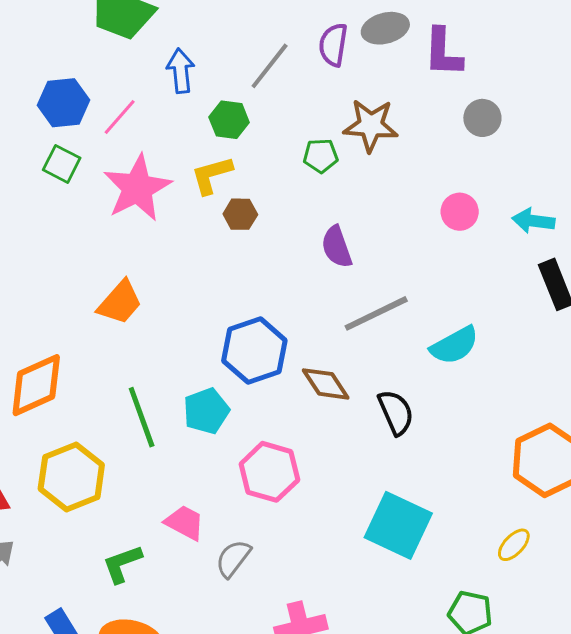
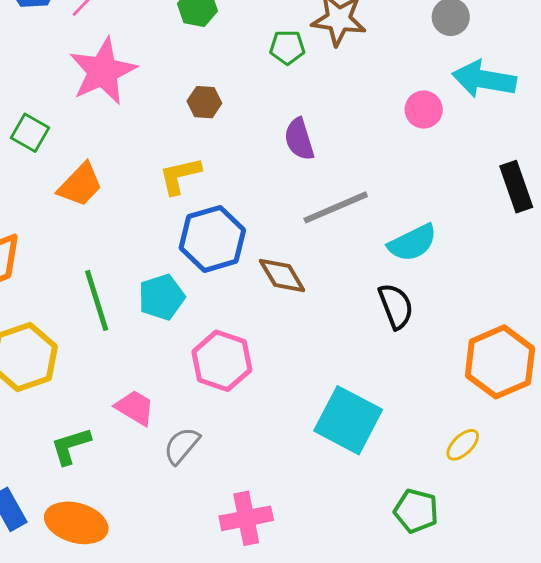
green square: (62, 164) -> (30, 133), moved
yellow L-shape: (212, 175) -> (180, 176), moved
cyan arrow: (533, 221) -> (484, 79), moved, size x1.5
black semicircle: (396, 412) -> (396, 306), moved

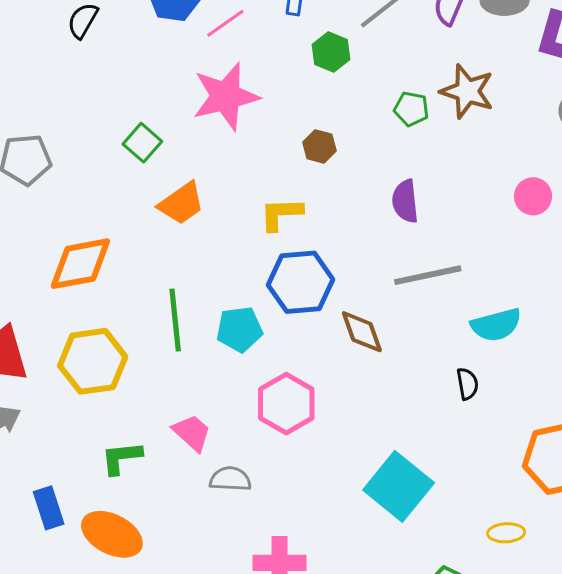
black semicircle: (396, 306) -> (467, 384), size x0.7
yellow ellipse: (463, 445) -> (506, 533), turned 30
gray semicircle: (182, 446) -> (230, 479), turned 42

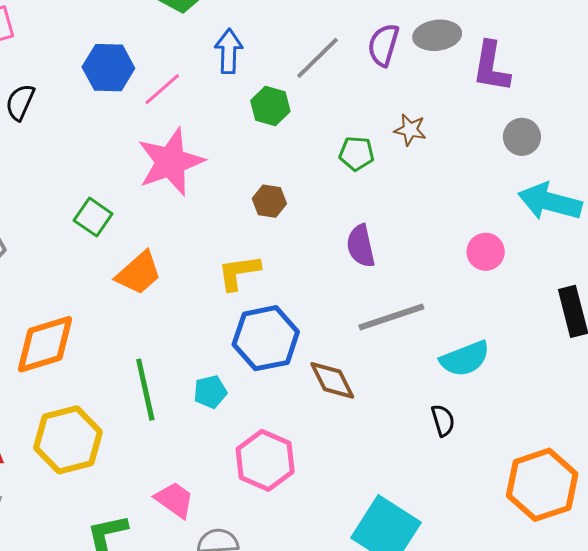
brown star: (467, 91) -> (410, 130), size x0.6
pink circle: (533, 196) -> (486, 252), moved
cyan pentagon: (239, 329) -> (210, 392), size x0.7

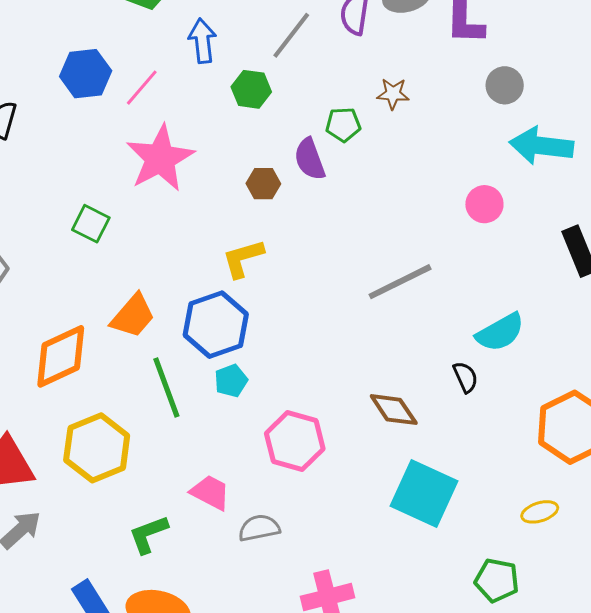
purple semicircle: (361, 246) -> (310, 159), moved
orange trapezoid: (139, 273) -> (133, 316), moved
blue hexagon: (266, 338) -> (216, 325), moved
cyan semicircle: (465, 359) -> (500, 332), moved
brown diamond: (332, 380) -> (394, 410), moved

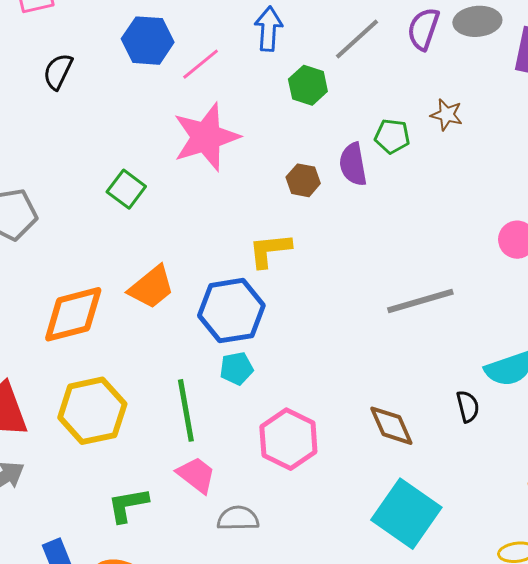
green line: (166, 388) -> (186, 410), moved

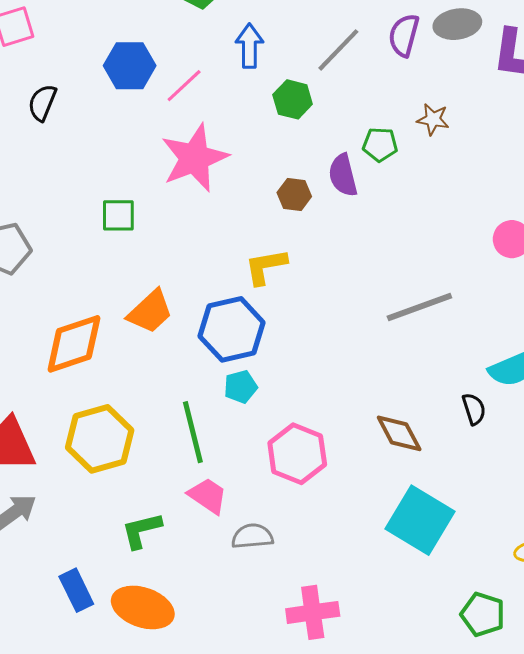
green square: (126, 189) -> (118, 215), turned -33

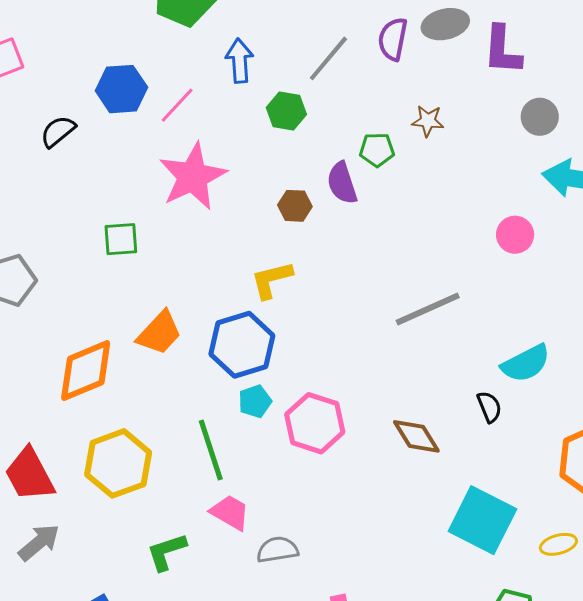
black semicircle: (42, 103) -> (58, 131), moved, turned 33
pink hexagon: (297, 454) -> (315, 423), moved
cyan square: (420, 520) -> (482, 520), moved

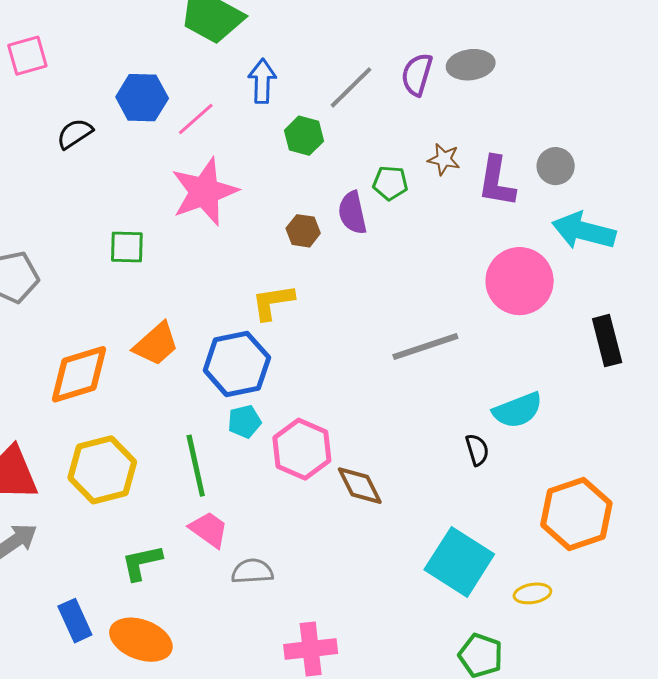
purple L-shape: (502, 50) -> (497, 181), moved
pink circle: (515, 235) -> (520, 281), size x1.8
brown diamond: (416, 436) -> (360, 486), moved

